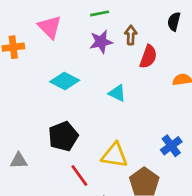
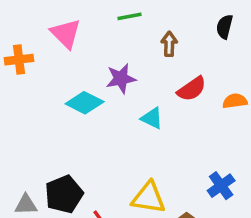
purple star: (101, 42) -> (121, 79), moved
red semicircle: (148, 57) -> (192, 89), moved, turned 35
black pentagon: (63, 136) -> (64, 194), moved

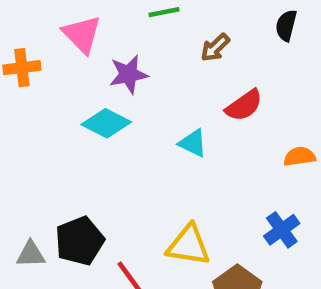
brown arrow: (169, 44) -> (215, 48), turned -135
purple star: (121, 79) -> (128, 74), moved
orange semicircle: (235, 101) -> (300, 156), moved

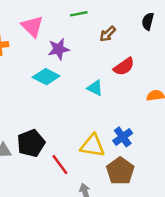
blue cross: (282, 230) -> (123, 137), moved

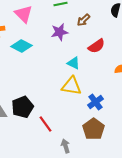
purple star: (59, 49) -> (60, 32), moved
cyan diamond: (46, 77) -> (22, 46), moved
yellow triangle: (93, 146) -> (72, 86), moved

